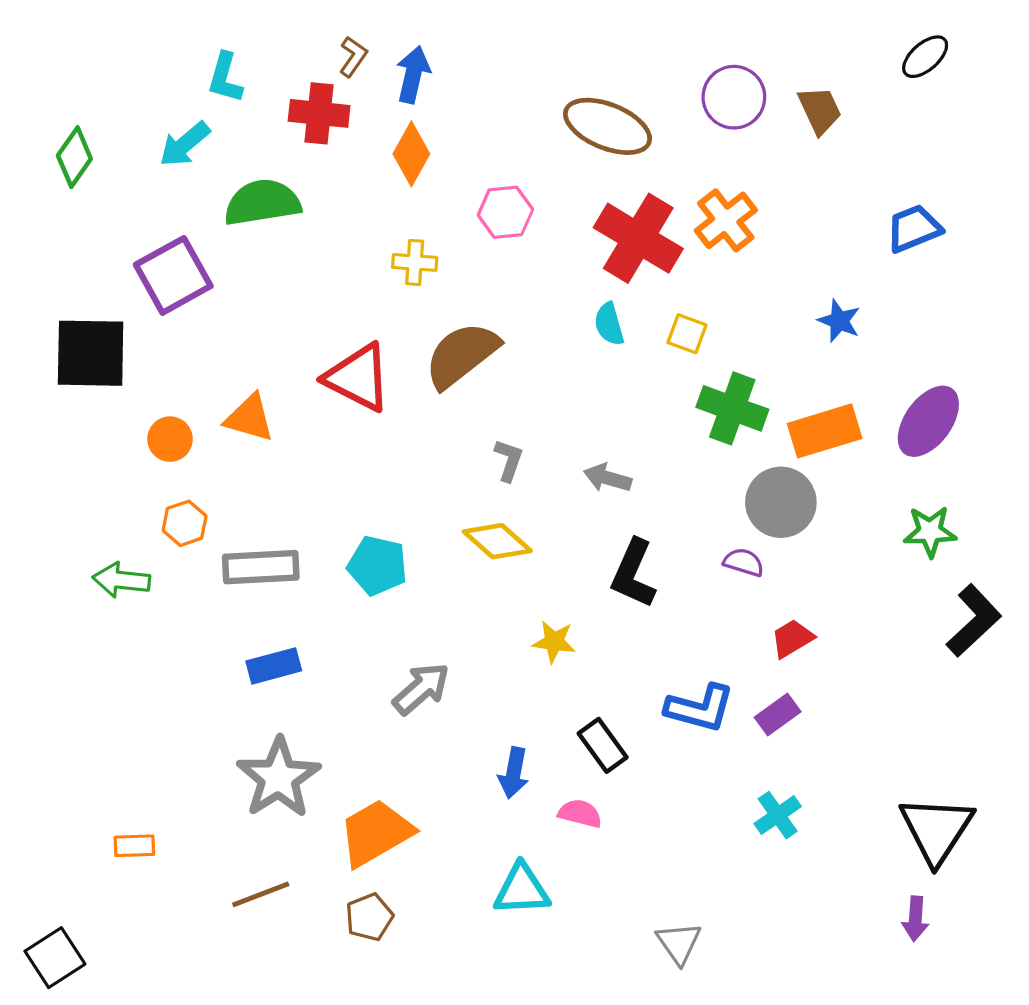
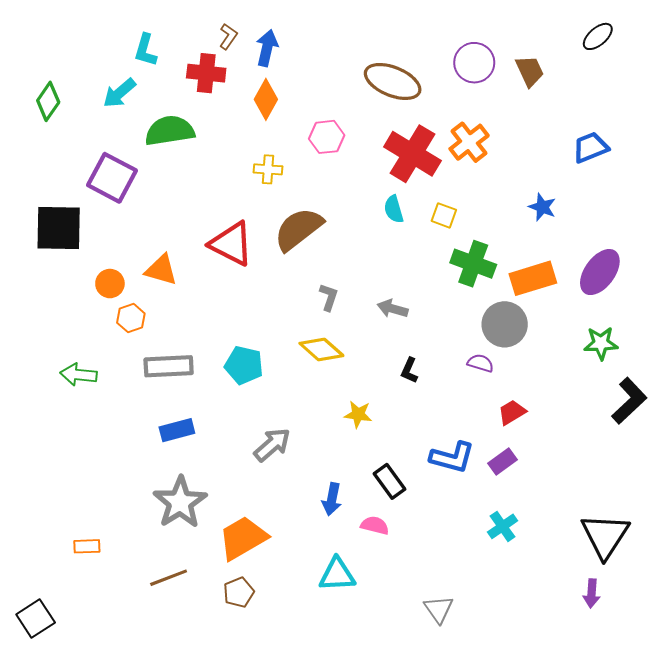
purple square: (173, 275) -> (112, 178), turned -33
orange hexagon: (185, 523) -> (131, 318), moved
black L-shape: (633, 574) -> (409, 370), size x0.6

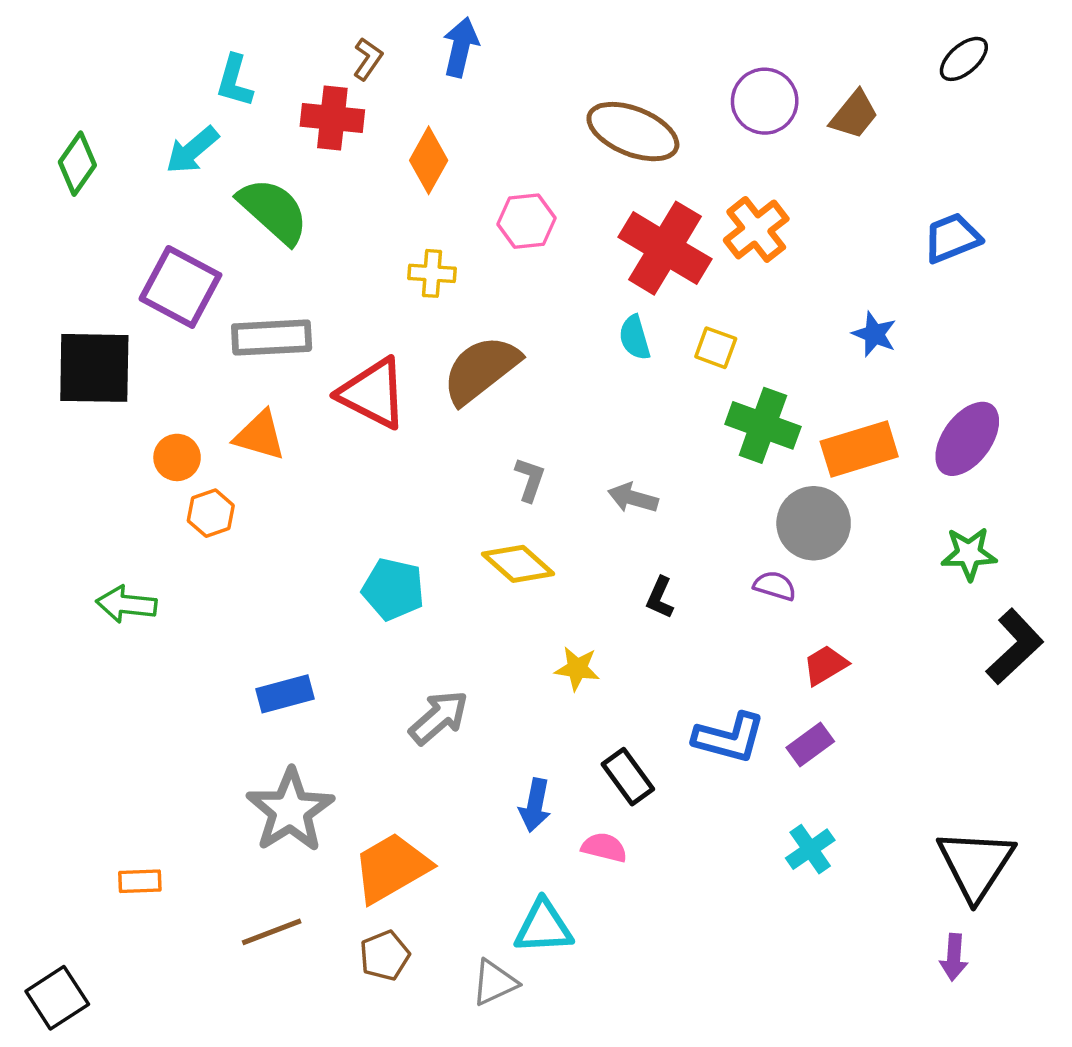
blue arrow: (267, 48) -> (461, 47), moved
brown trapezoid: (530, 71) -> (854, 115), turned 64
green semicircle: (170, 131) -> (273, 211), turned 51
gray rectangle: (169, 366) -> (272, 338), moved
gray triangle: (439, 609) -> (494, 983), moved, turned 40

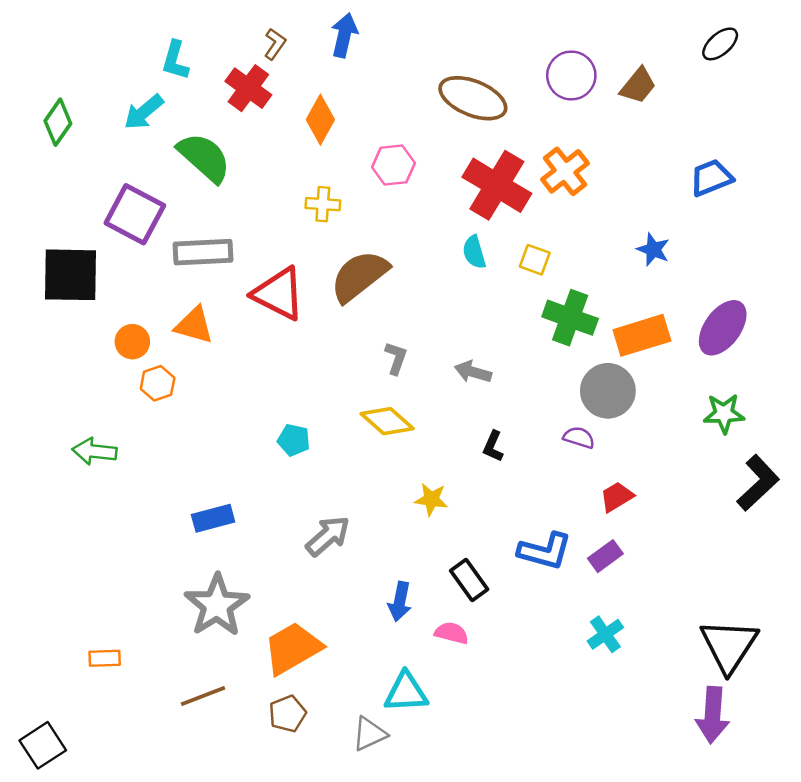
red cross: (332, 118) -> (248, 88), turned 30
cyan pentagon: (393, 589) -> (294, 440), size x0.7
purple arrow: (954, 957) -> (713, 715), size x1.6

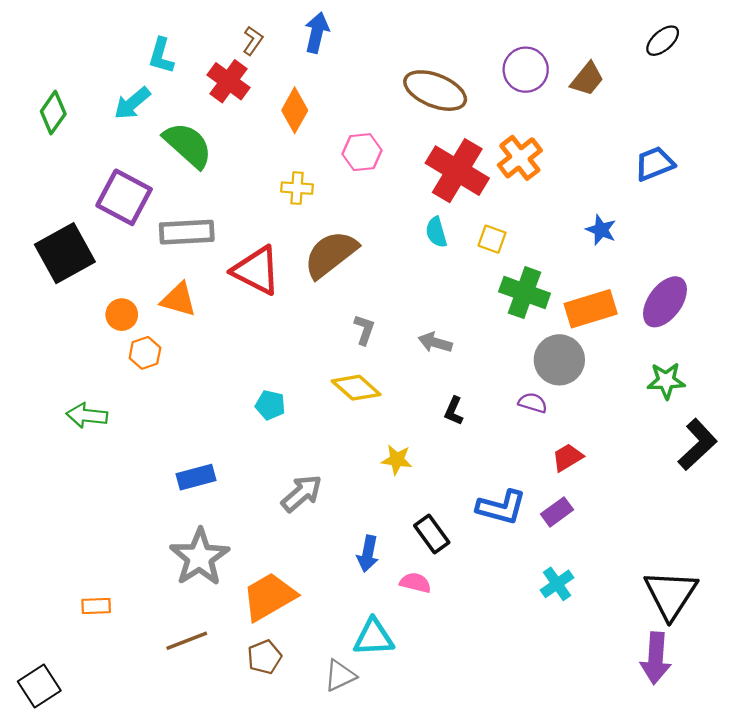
black square: (71, 275) -> (65, 253), turned -30

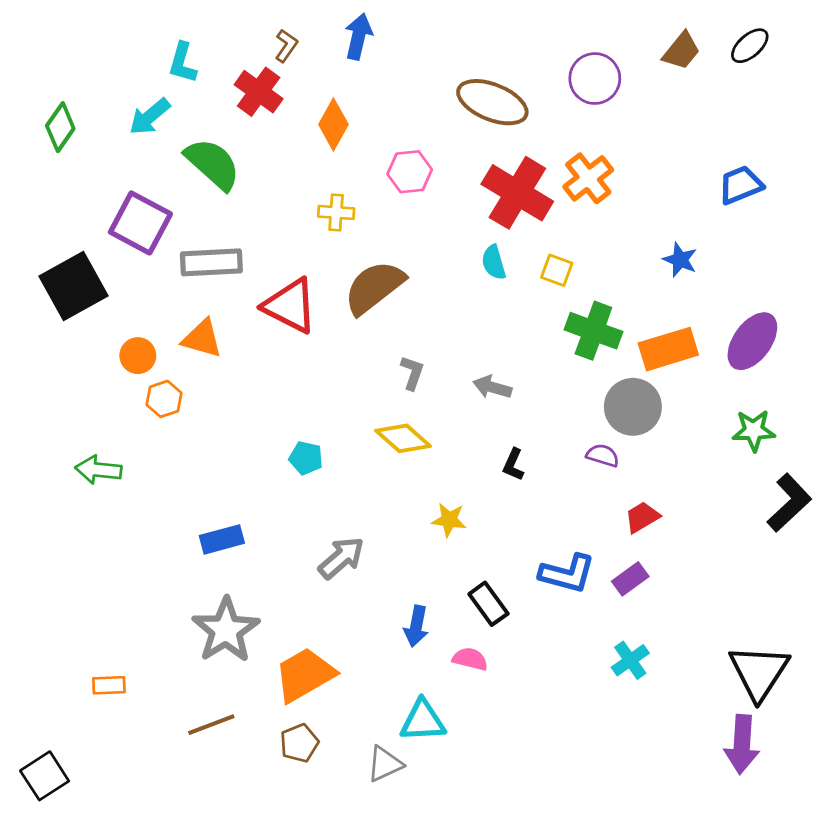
brown trapezoid: (587, 79) -> (681, 51), moved

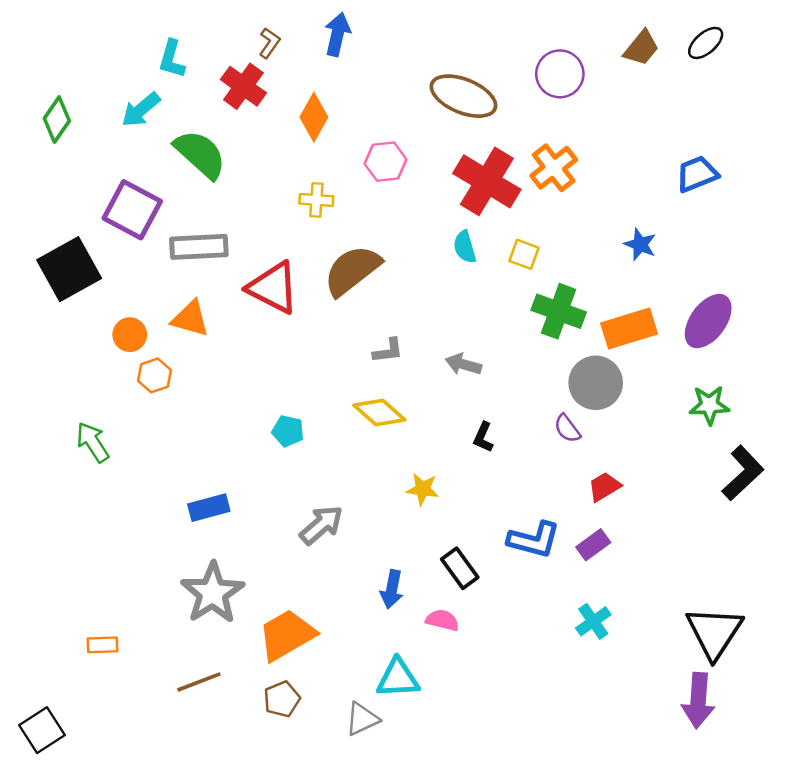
gray L-shape: (412, 373) -> (388, 351), turned 64
purple semicircle: (603, 455) -> (567, 429), turned -144
green arrow: (98, 470) -> (93, 442), turned 51

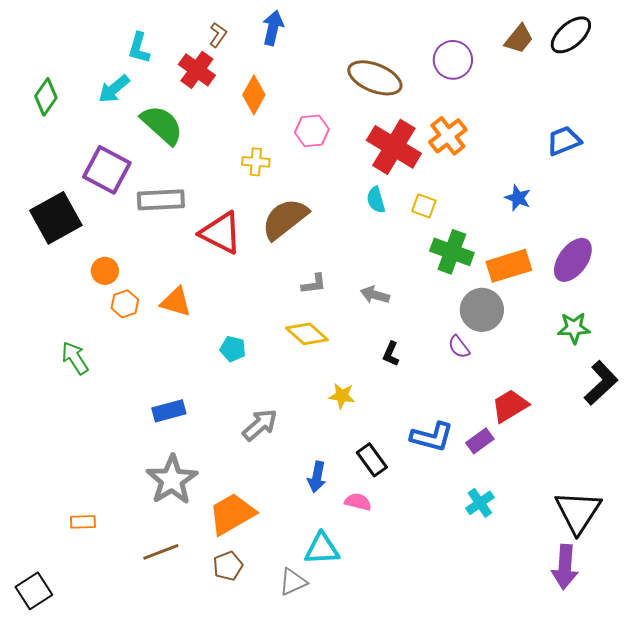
black ellipse: (706, 43) -> (571, 35), size x1.4
orange triangle: (190, 319) -> (176, 302), moved
red trapezoid: (604, 487) -> (510, 406), moved, size x1.4

